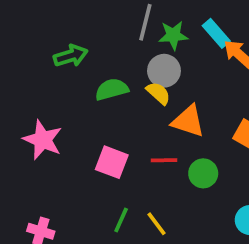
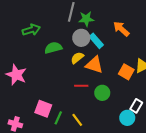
cyan rectangle: (216, 33) -> (96, 41), moved
yellow semicircle: (158, 93) -> (77, 58), moved, turned -80
pink square: (112, 162) -> (43, 109), moved

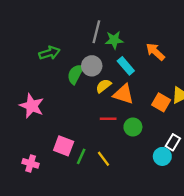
gray circle: (81, 38) -> (92, 66), moved
green semicircle: (53, 48) -> (75, 74), turned -48

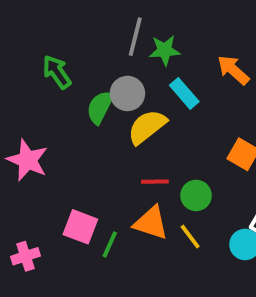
green arrow: (49, 53) -> (57, 72), turned -108
yellow semicircle: (104, 86) -> (147, 127), size x1.5
orange triangle: (123, 94) -> (151, 223), moved
yellow line: (104, 159) -> (190, 237), moved
pink cross: (31, 163) -> (25, 256), turned -35

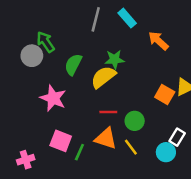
green star: (165, 50) -> (115, 59), moved
gray circle: (127, 93) -> (32, 56), moved
cyan rectangle: (184, 93) -> (127, 18), moved
pink star: (27, 160) -> (53, 98), moved

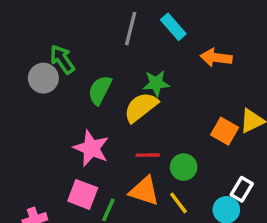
orange arrow: (158, 41) -> (216, 58), turned -35
pink star: (53, 98) -> (91, 148), moved

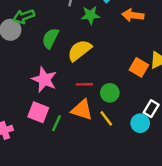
green arrow: (62, 59) -> (24, 16), turned -75
green star: (156, 83) -> (90, 15), moved

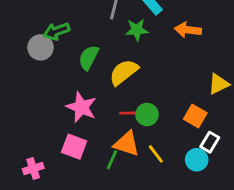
orange square: (139, 67) -> (195, 116), moved
green circle: (110, 93) -> (147, 115), moved
green line: (56, 123) -> (112, 160), moved

